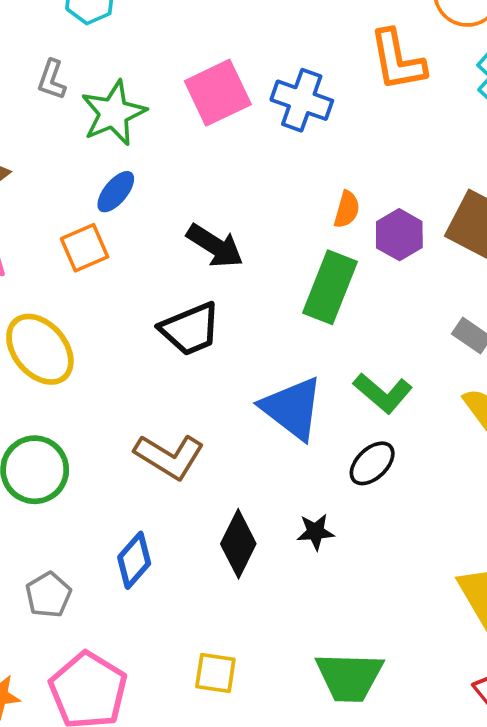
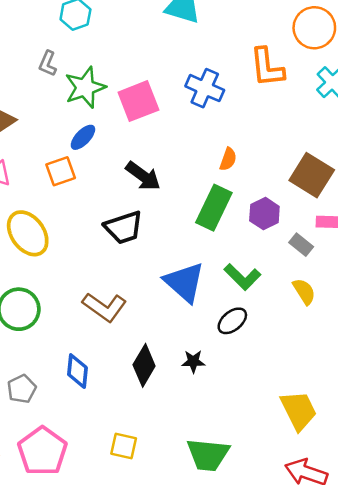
pink square: (218, 93) -> (138, 101), moved
purple hexagon: (399, 235) -> (264, 214), moved
blue diamond: (134, 560) -> (77, 371), turned -40

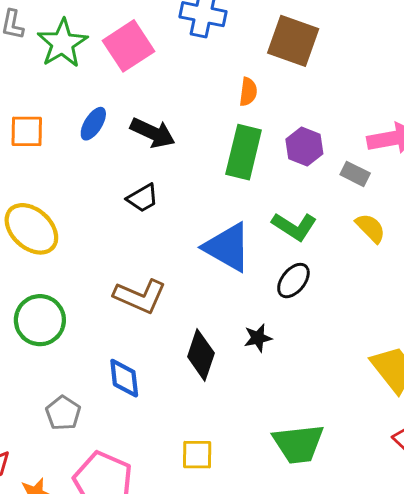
blue ellipse: (83, 137) -> (93, 124), moved
orange square: (61, 171) -> (27, 131), moved, turned 32
brown square: (312, 175) -> (293, 41), moved
black trapezoid: (124, 228) -> (143, 198), size x0.7

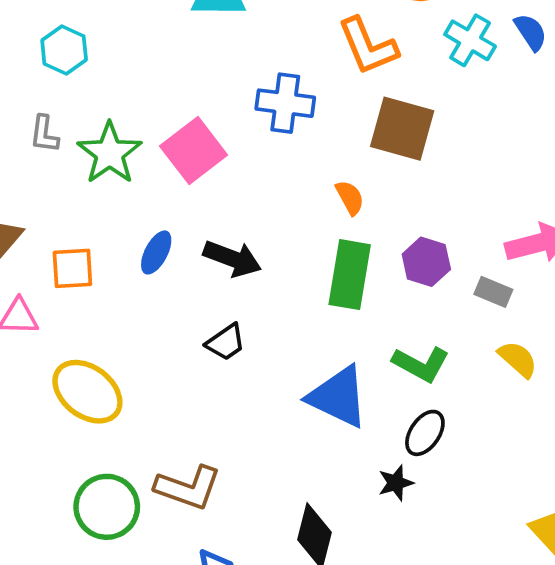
orange semicircle: (248, 92) -> (350, 198), turned -32
brown L-shape: (140, 296) -> (188, 488), moved
black star: (258, 338) -> (396, 483), moved

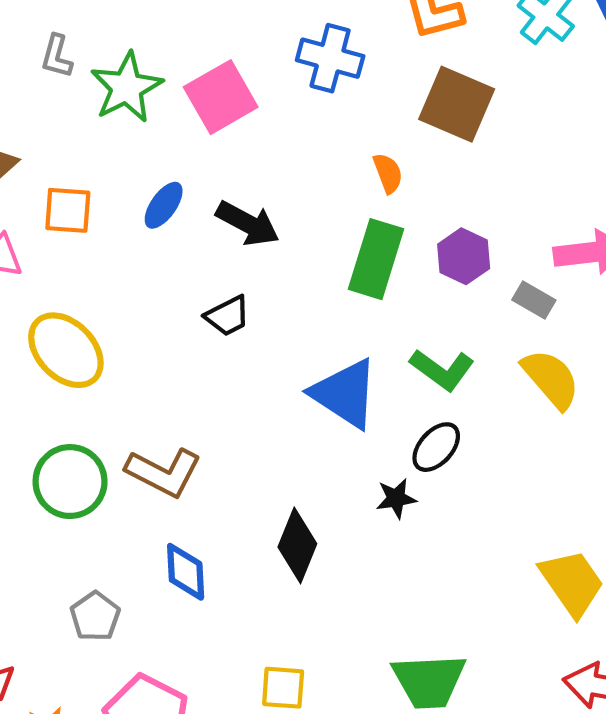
yellow semicircle: (518, 359) -> (551, 379), size x1.4

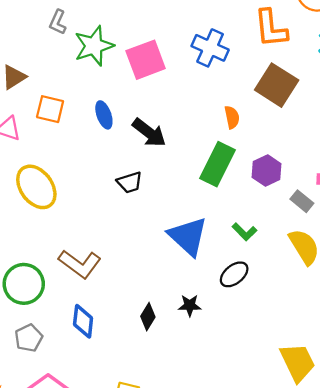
blue ellipse: (164, 205) -> (104, 115), turned -64
green L-shape: (442, 370) -> (244, 232), size x0.7
green circle: (70, 482) -> (24, 284), moved
black star: (396, 498) -> (190, 305), moved
black diamond: (297, 545) -> (148, 317), size x0.7

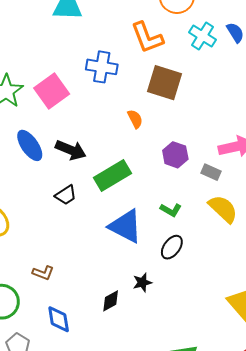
blue ellipse: (104, 115) -> (30, 145), size x1.4
green rectangle: (218, 164) -> (113, 175), moved, turned 48
brown L-shape: (80, 264) -> (43, 273), size x0.6
black diamond: (148, 317) -> (111, 301), turned 45

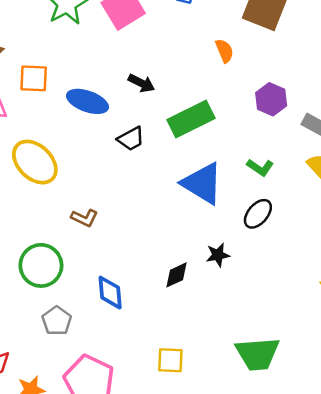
blue ellipse: (30, 145) -> (87, 101), moved, turned -40
black arrow: (71, 150) -> (141, 83), size x0.7
brown L-shape: (43, 273) -> (84, 218), moved

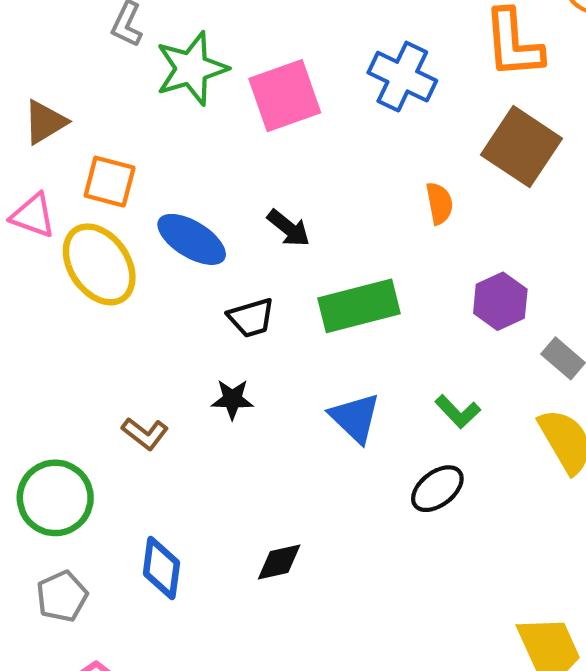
yellow ellipse: (35, 162) -> (99, 264), moved
blue triangle: (202, 183) -> (355, 418), size x0.7
black star: (218, 255) -> (232, 399), moved

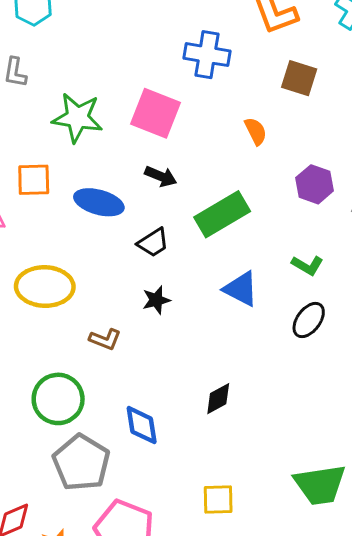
green star: (192, 69) -> (77, 118), moved, turned -30
pink square: (285, 96) -> (155, 113), moved, turned -33
brown square: (522, 147) -> (299, 78), size x0.7
yellow ellipse: (99, 264) -> (45, 287), moved, turned -38
gray pentagon: (62, 596) -> (81, 463), size x1.6

